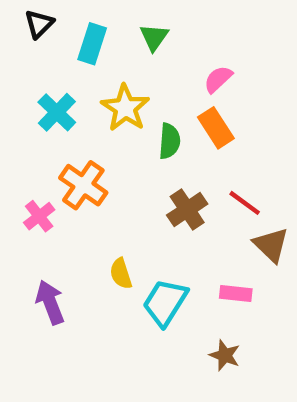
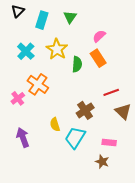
red line: (245, 203) -> (111, 92), turned -56
brown cross: (187, 210) -> (85, 110), moved
pink rectangle: (236, 293) -> (109, 143), moved

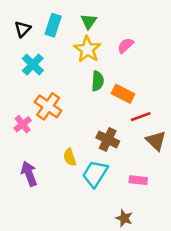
black triangle: (18, 11) -> (23, 29), moved
yellow star: (57, 49) -> (87, 49), moved
orange rectangle: (98, 58) -> (123, 94), moved, turned -30
brown cross: (85, 110) -> (108, 139), turned -30
brown star: (102, 162) -> (124, 218), moved

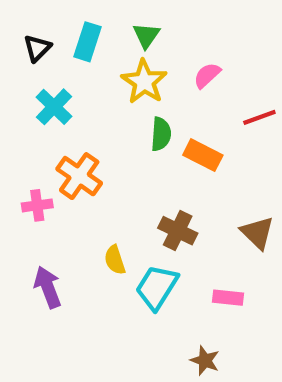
red line: (141, 117) -> (259, 117), moved
pink cross: (23, 124) -> (37, 205), turned 30

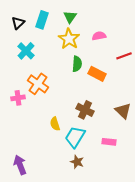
pink semicircle: (207, 75) -> (99, 36), turned 32
purple arrow: (48, 287) -> (20, 165), moved
brown star: (205, 361) -> (77, 162), moved

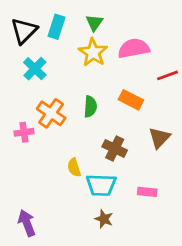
black triangle: (18, 23) -> (24, 31), size x1.5
pink semicircle: (99, 36) -> (134, 48), size x1.6
green semicircle: (77, 64) -> (90, 107), moved
brown triangle: (123, 111) -> (159, 138), moved, turned 30
cyan trapezoid: (75, 137) -> (101, 185), turned -120

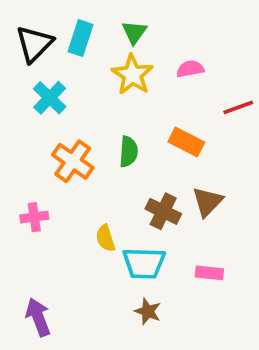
pink semicircle: (134, 48) -> (190, 69), size x0.6
pink cross: (24, 132) -> (34, 217), moved
brown triangle: (159, 138) -> (207, 202), moved

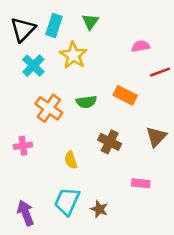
pink semicircle: (190, 69) -> (141, 46), moved
yellow star: (132, 75) -> (73, 55), moved
green semicircle: (129, 152) -> (86, 102), turned 78
brown triangle: (207, 202) -> (156, 137), moved
cyan trapezoid: (144, 263) -> (67, 201), moved, turned 112

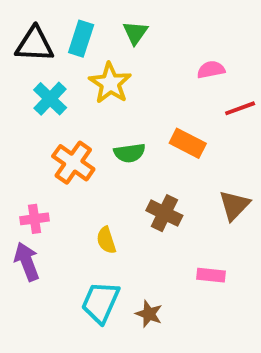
black triangle: (23, 29) -> (35, 44), turned 48
purple arrow: (26, 213) -> (27, 262), moved

